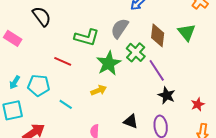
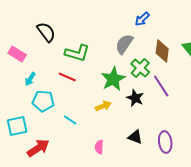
green L-shape: (87, 37) -> (77, 53), moved
cyan arrow: (15, 82) -> (30, 79), moved
black star: (167, 95) -> (135, 98), moved

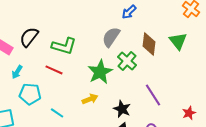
black semicircle: (46, 32) -> (29, 37), moved, turned -105
purple line: (161, 86) -> (153, 95), moved
black star: (135, 98) -> (122, 109), moved

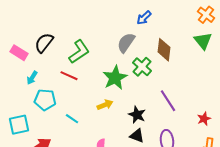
green triangle: (178, 41) -> (203, 41), moved
green L-shape: (64, 46) -> (79, 52), turned -50

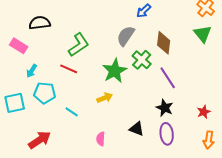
black semicircle: (44, 43) -> (40, 23), moved, turned 45
purple line: (168, 101) -> (168, 78), moved
black star: (137, 115) -> (165, 108), moved
cyan square: (19, 125) -> (15, 103), moved

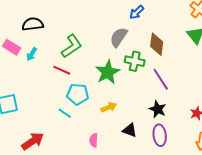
green cross: (142, 60) -> (135, 61), turned -30
cyan arrow: (32, 71) -> (32, 54), moved
cyan pentagon: (45, 93) -> (78, 94), moved
yellow arrow: (105, 98) -> (109, 107), moved

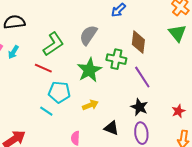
gray semicircle: (119, 37) -> (88, 35), moved

